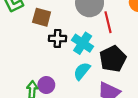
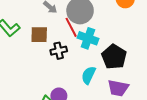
red line: (108, 22) -> (71, 27), moved
cyan cross: (83, 43) -> (88, 38), moved

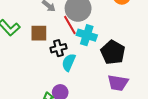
cyan semicircle: (88, 75) -> (69, 62), moved

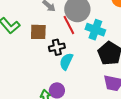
cyan cross: (87, 35) -> (95, 30), moved

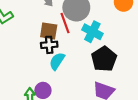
brown square: (38, 32) -> (49, 31), moved

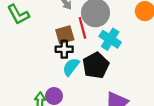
brown square: (49, 31) -> (65, 35), turned -30
black pentagon: (104, 59) -> (96, 65), moved

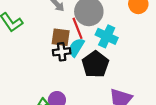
brown square: (65, 35) -> (61, 37), turned 30
cyan semicircle: (71, 67) -> (76, 47), moved

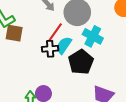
red line: (78, 28) -> (55, 32), moved, turned 54
brown square: (61, 37) -> (14, 33), moved

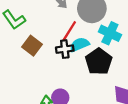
brown square: (14, 33) -> (32, 46), moved, turned 30
cyan semicircle: (64, 45) -> (79, 45), turned 36

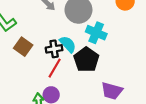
red line: (69, 31) -> (55, 68), moved
cyan semicircle: (79, 45) -> (68, 44), turned 72

